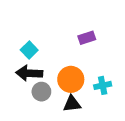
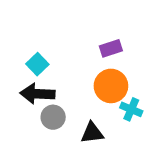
orange circle: (71, 79) -> (111, 86), moved
cyan cross: (103, 85) -> (131, 109), turned 35

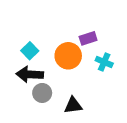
orange circle: (111, 86) -> (68, 56), moved
cyan cross: (131, 109) -> (104, 62), moved

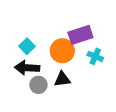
purple rectangle: (88, 38) -> (80, 35), size x1.5
black triangle: (73, 105) -> (62, 79), moved

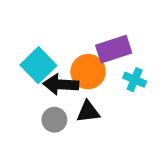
cyan square: (27, 46) -> (38, 65), size x1.5
black arrow: (27, 68) -> (61, 84), moved

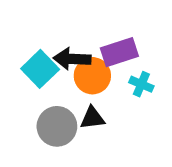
black arrow: (61, 84) -> (72, 59), moved
gray circle: (54, 120) -> (57, 126), size x1.5

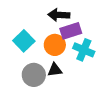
black arrow: (72, 59) -> (59, 15), moved
cyan cross: (141, 84) -> (84, 50), size x1.5

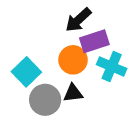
black arrow: (59, 15) -> (78, 20), turned -45
cyan square: (24, 41) -> (26, 72), moved

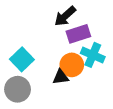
orange circle: (73, 60) -> (72, 65), moved
gray circle: (45, 100) -> (18, 89), moved

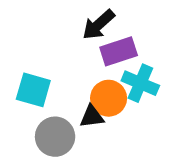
cyan square: (22, 59) -> (33, 90), turned -30
gray circle: (18, 89) -> (55, 137), moved

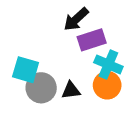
orange circle: (109, 98) -> (107, 85), moved
gray circle: (55, 137) -> (41, 88), moved

